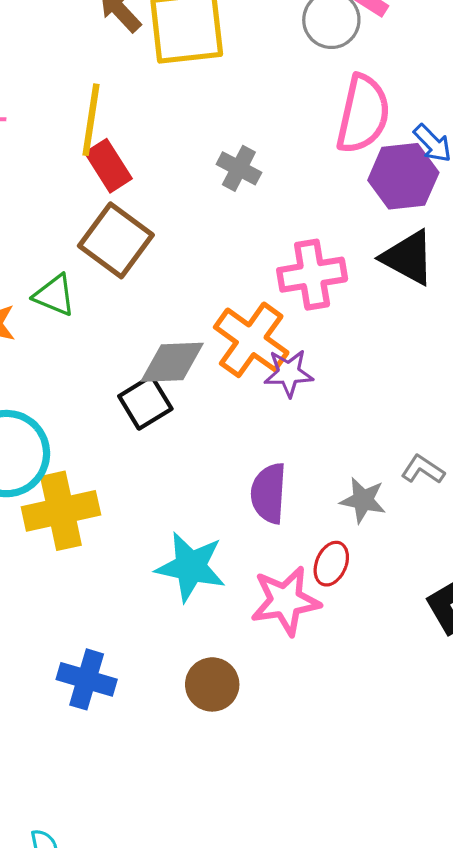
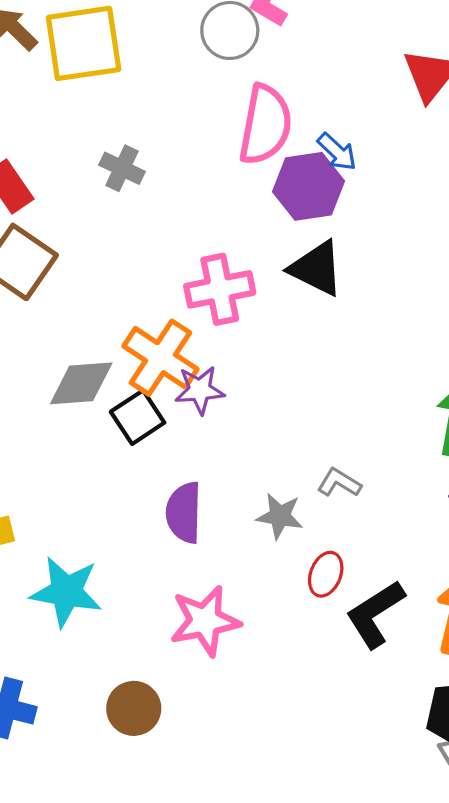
gray cross: (239, 168) -> (122, 168), moved
black square: (145, 402) -> (138, 417), moved
red ellipse: (331, 564) -> (326, 574), moved
cyan star: (191, 567) -> (66, 592), moved

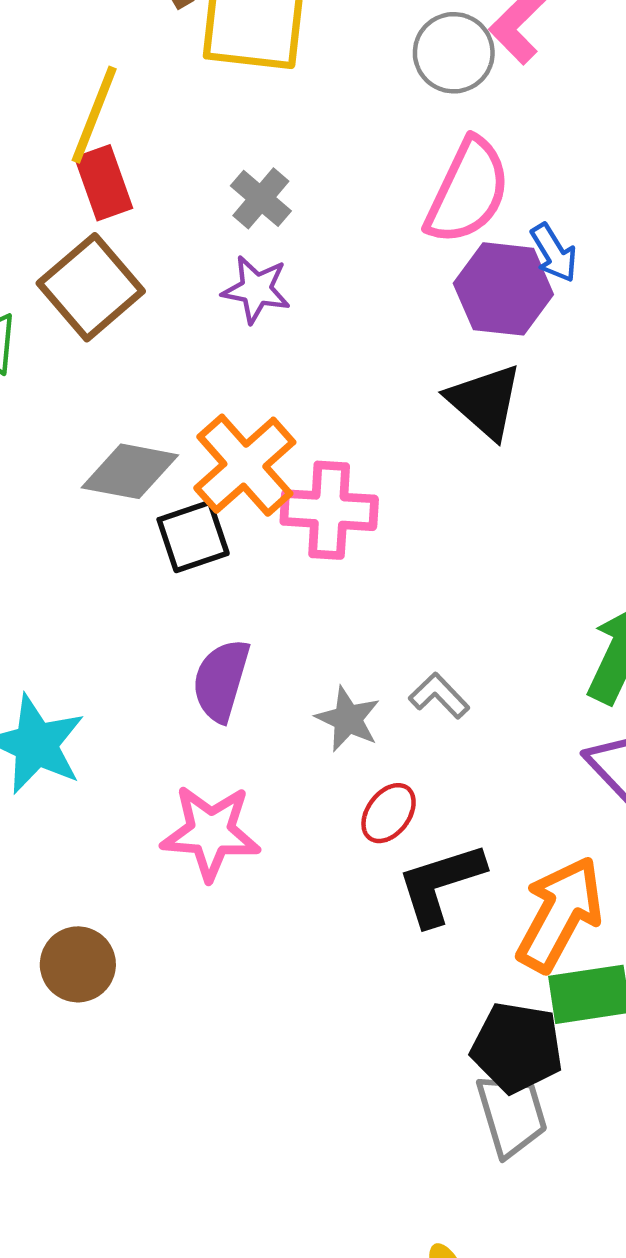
pink cross: (220, 289) -> (329, 510), moved
purple star: (200, 390) -> (256, 289), moved
brown circle: (134, 708) -> (78, 964), moved

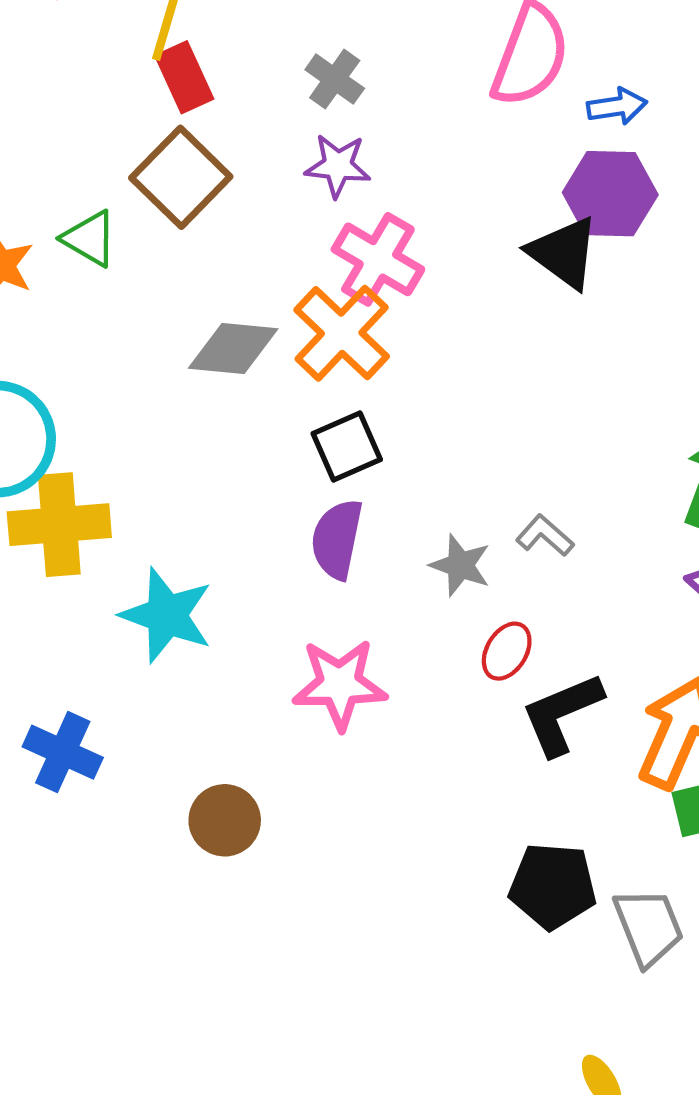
blue arrow: (554, 253) -> (617, 106), turned -62
purple hexagon: (503, 289) -> (610, 194), moved
pink cross: (329, 510) -> (378, 259), moved, turned 32
black square: (193, 537) -> (347, 446), moved
black pentagon: (517, 1047) -> (553, 886), moved

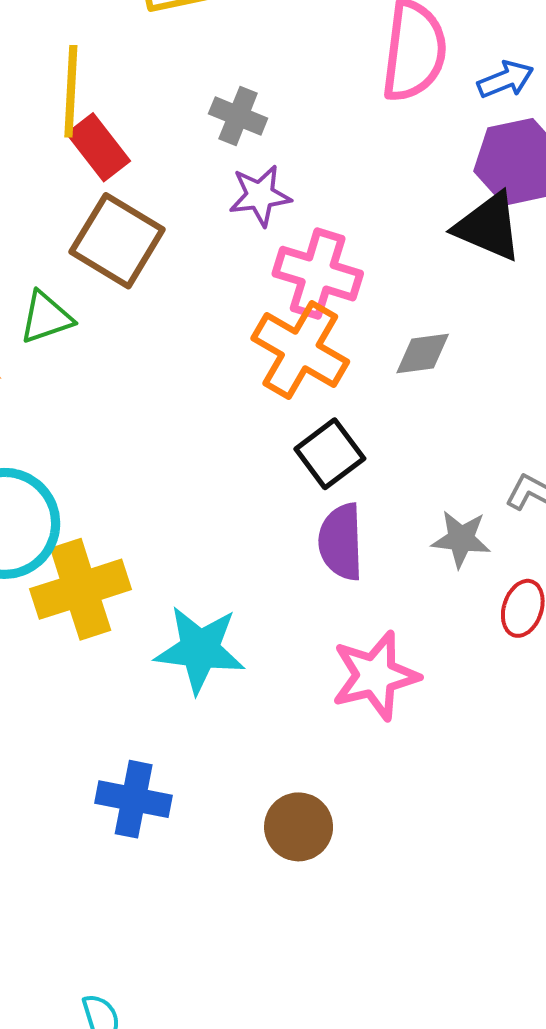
green triangle: (90, 239) -> (46, 317), turned -36
gray diamond: (233, 349) -> (423, 354), moved, size x0.7

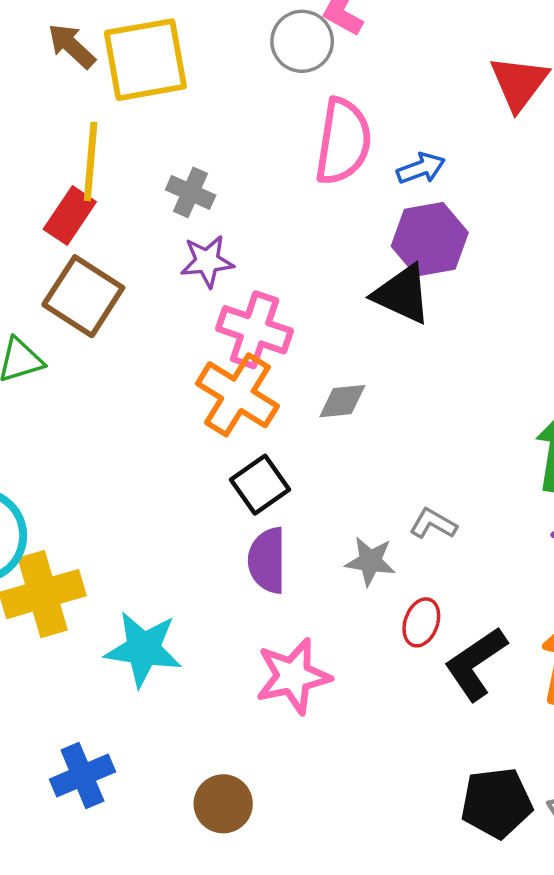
yellow line: (71, 91) -> (91, 161), moved
red rectangle: (98, 147) -> (70, 215), turned 70
blue cross: (134, 799) -> (82, 776), turned -36

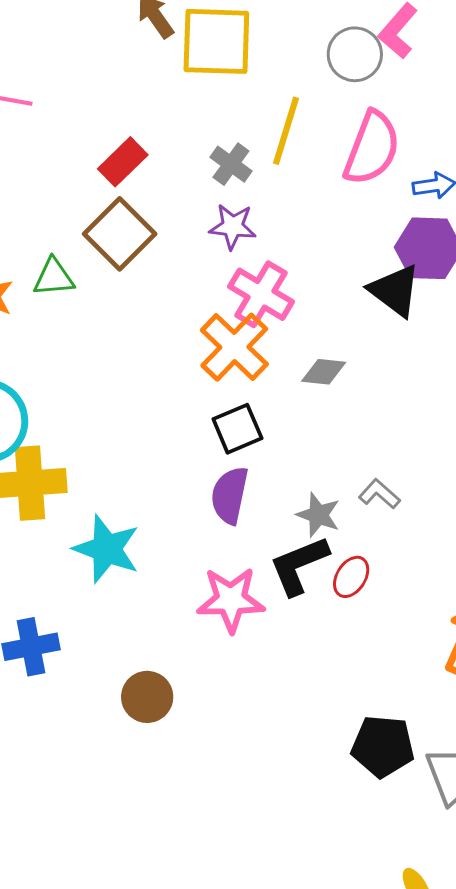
yellow line: (91, 161) -> (286, 131), moved
black L-shape: (476, 664) -> (299, 565), moved

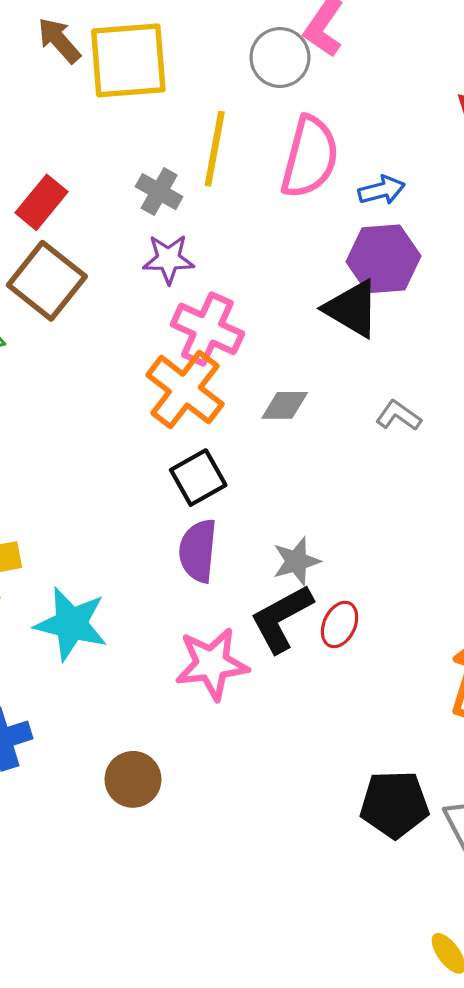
gray L-shape: (379, 494) -> (398, 416), moved
gray star: (318, 515) -> (296, 561), turned -30

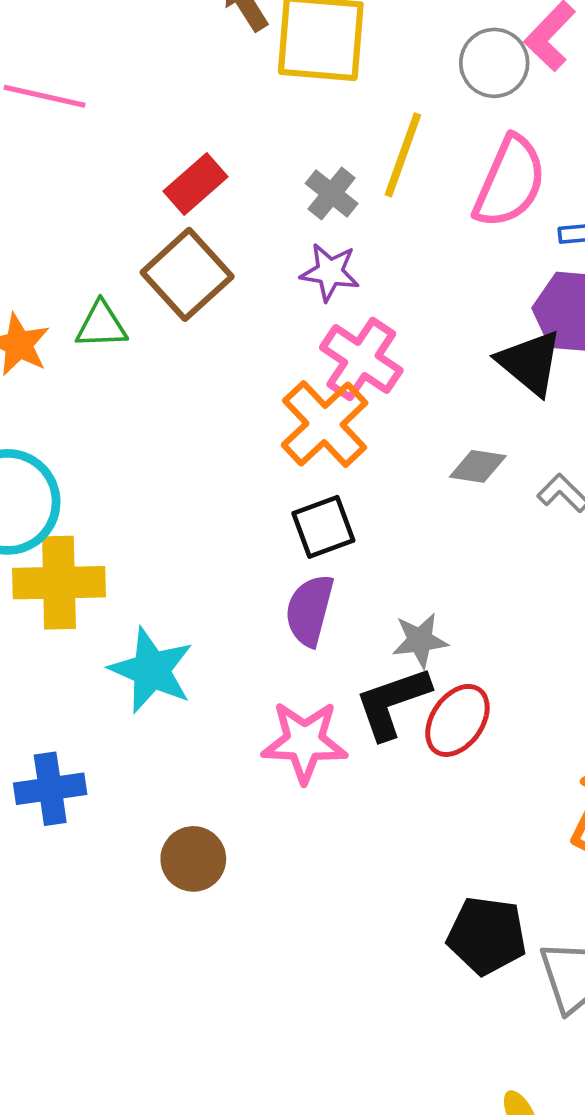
gray diamond: (285, 405) -> (478, 466), moved
red ellipse: (340, 624) -> (457, 720), size x1.4

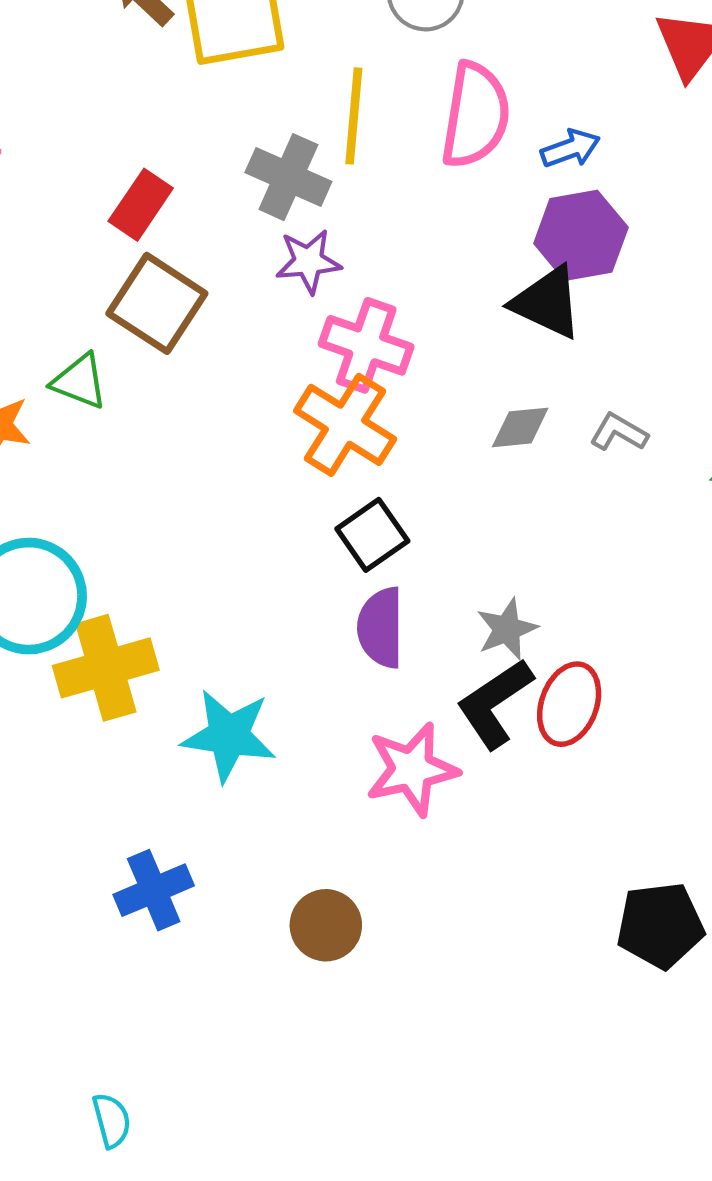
gray cross: (332, 193) -> (288, 177), size x1.4
green triangle: (101, 325) -> (80, 381), turned 38

